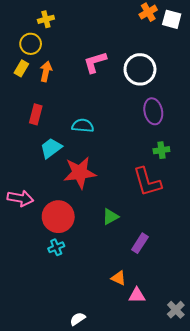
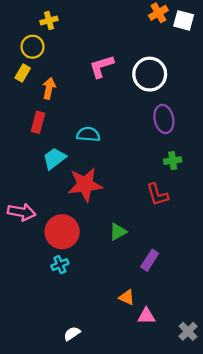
orange arrow: (46, 71) -> (49, 88), moved
red L-shape: (147, 182) -> (157, 195), size x0.7
white semicircle: (78, 319) -> (72, 334), moved

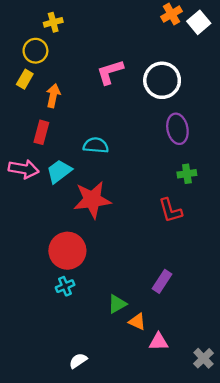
white square: (184, 20) -> (199, 22), turned 35
pink arrow: (22, 212) -> (24, 169), moved
green triangle: (118, 232) -> (117, 304), moved

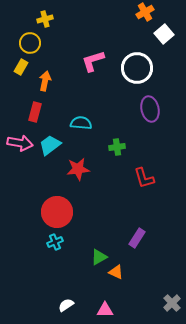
white square: (199, 22) -> (164, 34), moved
green cross: (187, 174) -> (117, 147), moved
red star: (92, 200) -> (78, 169), size x0.7
pink triangle: (159, 342) -> (105, 310), moved

